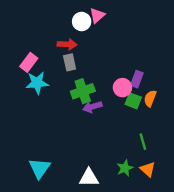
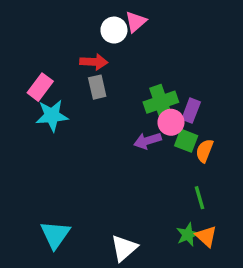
green cross: (83, 91) -> (161, 102), moved
orange semicircle: (150, 98) -> (205, 151), moved
purple arrow: (92, 107) -> (147, 141), moved
green star: (125, 168) -> (188, 235), moved
white triangle: (89, 178) -> (124, 248), turned -40

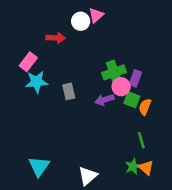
red arrow: (94, 62) -> (56, 38), moved
gray rectangle: (97, 87) -> (69, 91), moved

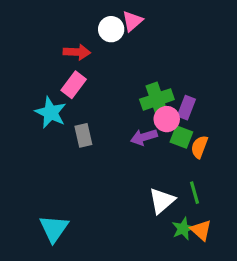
pink rectangle: (28, 62) -> (74, 85), moved
cyan star: (37, 82) -> (51, 113), turned 30
gray rectangle: (69, 91) -> (83, 135), moved
white triangle: (88, 176) -> (162, 201), moved

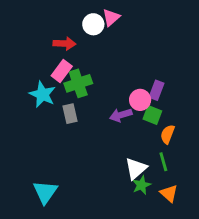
green cross: (157, 99) -> (78, 83), moved
orange semicircle: (199, 147) -> (168, 134), moved
green star: (183, 229) -> (141, 185), moved

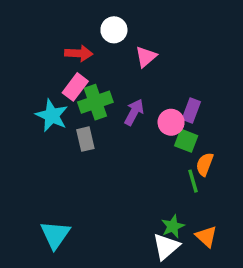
pink triangle: (111, 17) -> (146, 57), moved
purple arrow: (121, 115) -> (134, 112), moved, turned 135
green line: (163, 162) -> (193, 181), moved
white triangle: (136, 169) -> (166, 247), moved

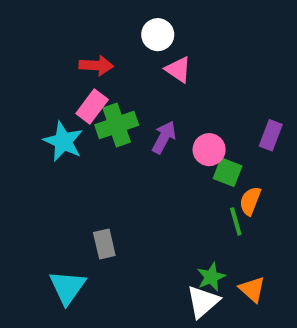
white circle: (114, 30) -> (158, 35), moved
pink triangle: (146, 57) -> (178, 70), turned -45
purple rectangle: (191, 110) -> (271, 135), moved
gray rectangle: (85, 139) -> (104, 244), moved

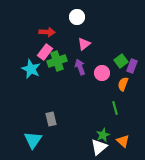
pink triangle: (178, 70) -> (84, 44), moved, turned 48
purple arrow: (164, 137) -> (80, 67), turned -49
green square: (228, 172) -> (121, 61), moved, turned 32
orange semicircle: (250, 201) -> (123, 84), moved

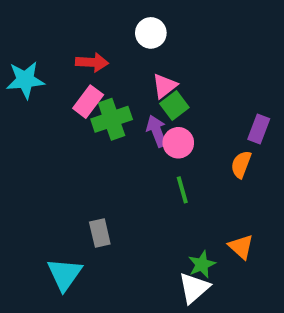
green square: (121, 61) -> (174, 106), moved
cyan star: (31, 69) -> (25, 80), moved, turned -30
pink circle: (102, 73) -> (178, 143), moved
green line: (115, 108) -> (182, 190), moved
orange triangle: (123, 141) -> (241, 247), moved

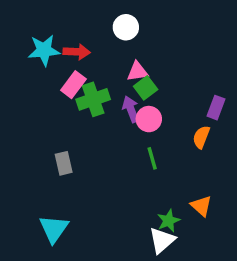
cyan star: (25, 80) -> (44, 50), moved
pink triangle: (165, 86) -> (137, 72), turned 30
gray rectangle: (100, 233) -> (64, 163), moved

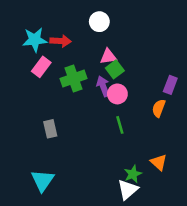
pink rectangle: (73, 85) -> (41, 67), moved

